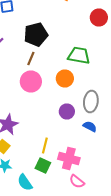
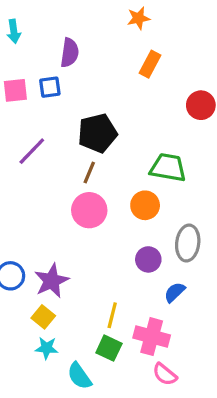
blue semicircle: (90, 126) -> (175, 292), moved, turned -72

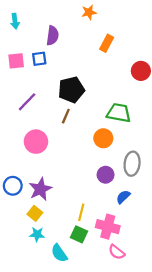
orange star: (138, 18) -> (89, 12), moved
pink circle: (89, 210) -> (36, 142), moved

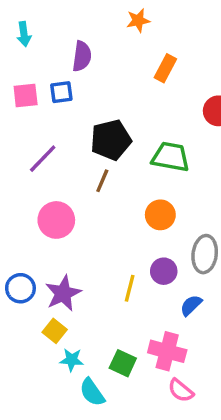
green trapezoid: (119, 113) -> (171, 157), moved
yellow line: (81, 212) -> (130, 288), moved
cyan star: (37, 234) -> (72, 360), moved

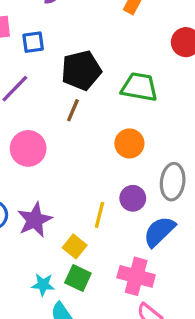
blue square: (61, 92) -> (33, 42), moved
blue semicircle: (191, 305) -> (159, 231), size x1.5
yellow square: (55, 331) -> (75, 246), moved
green square: (123, 363) -> (78, 278), moved

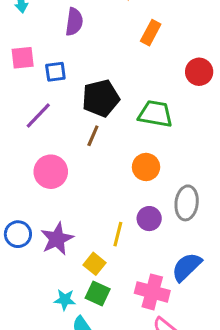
blue semicircle: (159, 231) -> (187, 267), moved

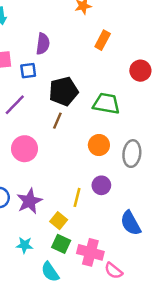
purple semicircle: (74, 22) -> (43, 44), moved
gray ellipse: (187, 203) -> (132, 154), moved
blue semicircle: (187, 267) -> (131, 223), turned -75
pink cross: (152, 292) -> (90, 252), moved
cyan star: (65, 300) -> (25, 245), moved

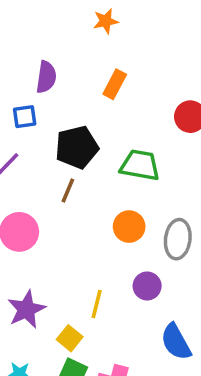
orange rectangle: (103, 40) -> (115, 84), moved
purple circle: (101, 185) -> (147, 286), moved

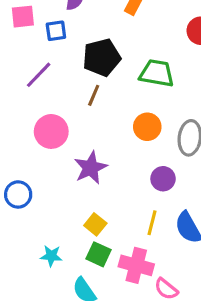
yellow line: (97, 304) -> (152, 223), moved
purple star: (26, 309) -> (91, 168), moved

